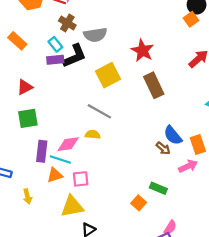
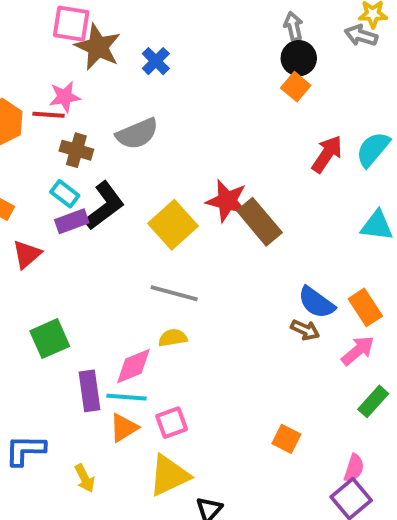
gray semicircle: (95, 35) -> (137, 134), moved
red star: (142, 51) -> (227, 201), moved
red triangle: (25, 87) -> (27, 254), moved
green rectangle: (158, 188) -> (373, 401), moved, turned -56

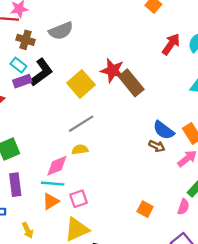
gray line: (174, 293) -> (81, 124), turned -48
purple rectangle: (90, 391) -> (15, 185), moved
pink semicircle: (354, 468) -> (183, 207), moved

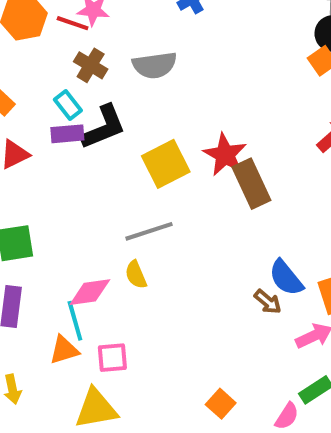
yellow semicircle: (80, 150) -> (136, 275), turned -119
cyan line: (53, 184) -> (75, 321), turned 55

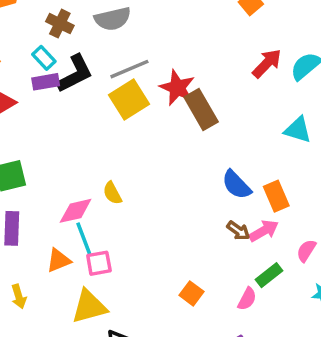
gray line: (149, 231) -> (129, 69), moved
brown arrow: (268, 302) -> (238, 231), moved
cyan line: (75, 321) -> (84, 238), moved

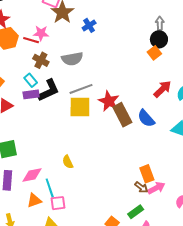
yellow square: (129, 99) -> (80, 107), turned 30
blue semicircle: (236, 185) -> (146, 118), moved
orange rectangle: (276, 196) -> (147, 174), moved
pink diamond: (76, 211) -> (32, 175), moved
green rectangle: (269, 275) -> (136, 212), moved

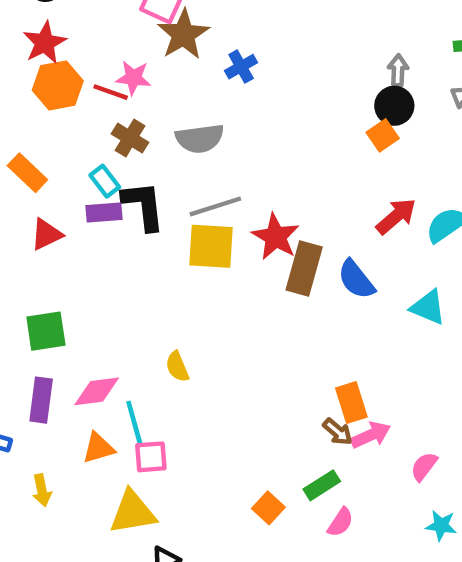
black L-shape: (49, 90) -> (143, 206), turned -75
brown rectangle: (122, 115) -> (304, 269), turned 40

